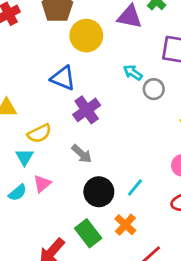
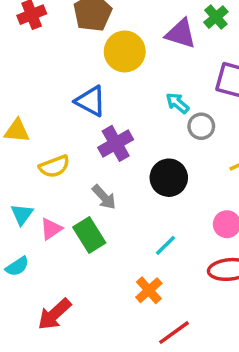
cyan triangle: (24, 157) -> (22, 214), moved
black circle: (99, 192) -> (169, 178), moved
cyan semicircle: (18, 193) -> (17, 266), moved
green rectangle: (88, 233) -> (89, 235), moved

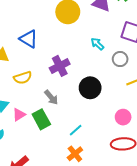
blue triangle: (91, 101) -> (29, 39), moved
gray circle: (201, 126) -> (120, 59), moved
cyan line: (166, 245) -> (76, 130), moved

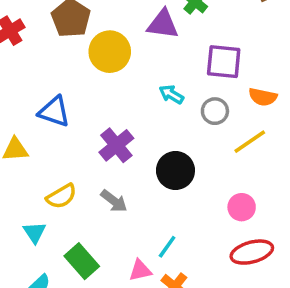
yellow semicircle: (23, 78) -> (61, 196), moved
pink triangle: (19, 115) -> (140, 270), moved, turned 32
green rectangle: (41, 119) -> (82, 261), moved

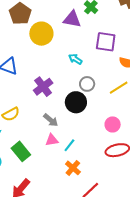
gray circle: (215, 111) -> (87, 84), moved
gray arrow: (114, 201) -> (51, 120), moved
pink triangle: (140, 270) -> (52, 140), moved

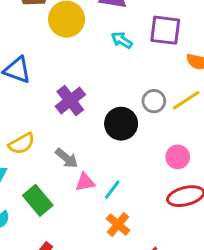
cyan arrow: (75, 59) -> (122, 40), moved
gray circle: (87, 84) -> (154, 101), moved
gray arrow: (51, 120) -> (67, 158), moved

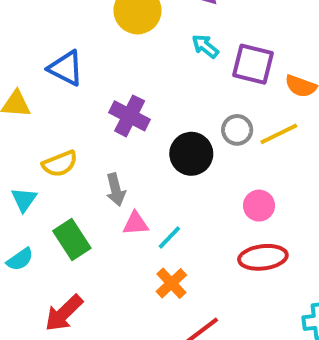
purple square: (165, 30) -> (253, 64), moved
purple cross: (70, 101) -> (130, 116), turned -32
gray arrow: (67, 158) -> (116, 190), turned 30

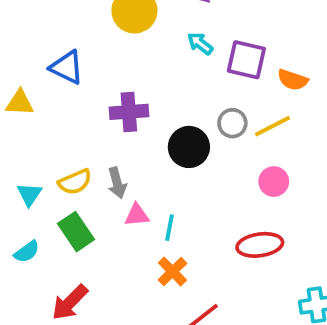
purple cross: (130, 116) -> (129, 112), turned -30
yellow semicircle: (60, 164) -> (75, 182), moved
pink circle: (259, 206) -> (274, 182), moved
cyan line: (169, 237) -> (170, 228), turned -32

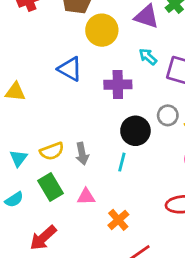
blue triangle: (67, 67) -> (70, 69), moved
purple cross: (129, 112) -> (118, 85), moved
pink triangle: (137, 215) -> (86, 197), moved
cyan line: (170, 228) -> (122, 162), moved

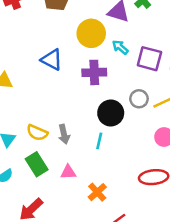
yellow circle: (102, 30) -> (91, 33), moved
yellow semicircle: (52, 151) -> (37, 133), turned 45

